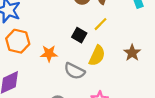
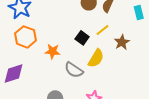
brown star: (132, 53) -> (122, 42), moved

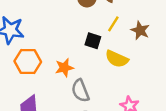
yellow semicircle: (96, 58) -> (117, 59), turned 102
gray semicircle: (74, 70) -> (80, 91), moved, turned 54

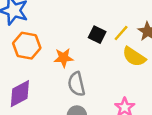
yellow line: (113, 24) -> (121, 33), moved
yellow semicircle: (117, 59) -> (134, 57), moved

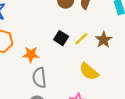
yellow semicircle: (134, 57) -> (89, 72), moved

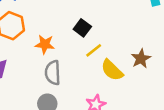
yellow line: (81, 39) -> (94, 50), moved
brown star: (104, 40) -> (141, 59), moved

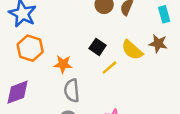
brown star: (141, 59) -> (158, 44), moved, turned -30
yellow semicircle: (112, 70) -> (132, 50), moved

